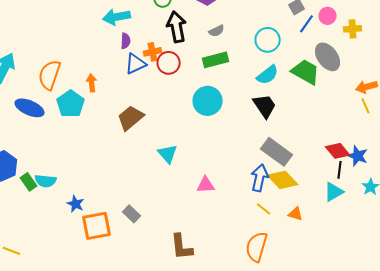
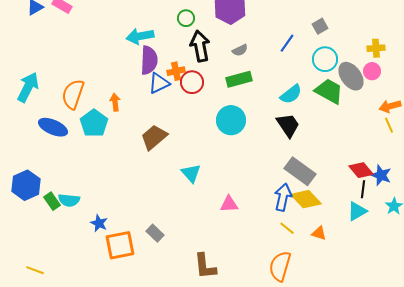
pink circle: (328, 16) -> (372, 71), moved
blue line: (307, 24) -> (287, 43), moved
cyan circle: (268, 40) -> (325, 59), moved
purple semicircle: (126, 41) -> (149, 60), size x1.8

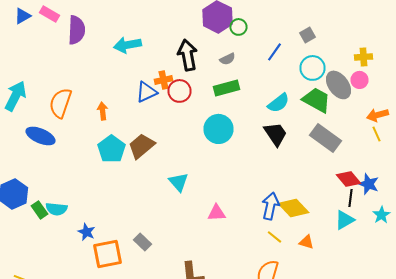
green circle: (186, 18) -> (238, 27), moved
purple semicircle: (149, 60) -> (76, 30), moved
cyan pentagon: (94, 123) -> (112, 149), moved
gray rectangle: (300, 171) -> (326, 138), moved

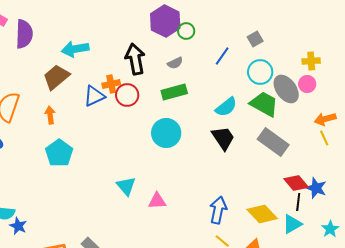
brown trapezoid: (142, 146) -> (56, 77), moved
yellow diamond: (294, 208) -> (262, 214), moved
pink triangle: (216, 213) -> (157, 201), moved
cyan star: (382, 215) -> (330, 229), moved
blue star: (86, 232) -> (18, 226), moved

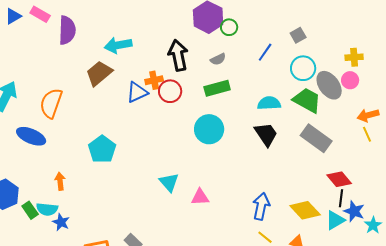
cyan semicircle: (226, 107) -> (269, 103), turned -145
orange arrow: (50, 115) -> (60, 181), moved
blue star: (316, 188) -> (354, 211), moved

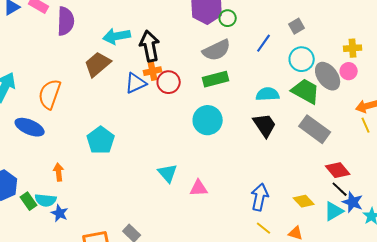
black arrow: (178, 55) -> (150, 46), moved
gray semicircle: (218, 59) -> (217, 50), size x1.8
black line: (341, 198) -> (340, 189), turned -54
yellow diamond: (305, 210) -> (304, 201), size x0.7

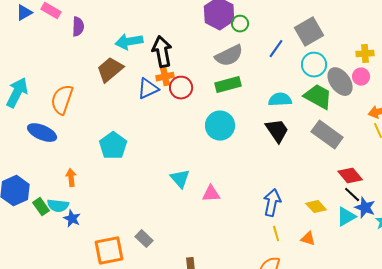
purple semicircle: (66, 21) -> (78, 27), size x0.7
gray square: (297, 26) -> (309, 32), size x1.8
yellow line: (264, 228) -> (276, 234), turned 35

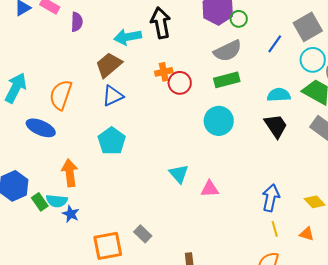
black arrow: (162, 52) -> (161, 23), moved
blue triangle: (148, 89) -> (113, 96), moved
orange arrow: (71, 178) -> (70, 173), size x1.5

